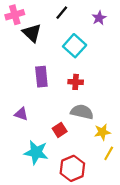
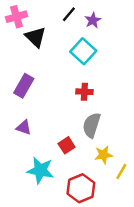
purple star: (99, 18) -> (93, 20), moved
purple rectangle: (41, 77) -> (24, 86), moved, turned 36
gray semicircle: (82, 112) -> (92, 125), turned -85
yellow star: (102, 132) -> (103, 155), moved

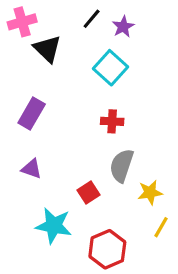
yellow star: (103, 155) -> (150, 192), moved

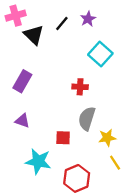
black line: (92, 19) -> (62, 23), moved
cyan square: (111, 68) -> (100, 54), moved
red square: (88, 192) -> (63, 138), turned 35
yellow line: (161, 227) -> (115, 163), turned -63

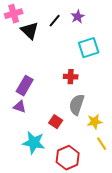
cyan square: (100, 54) -> (89, 48), turned 30
purple rectangle: (22, 81) -> (25, 86), moved
red square: (63, 138) -> (56, 122), turned 32

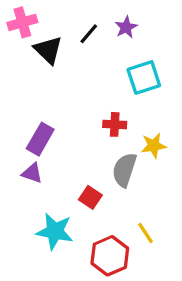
yellow star: (95, 122) -> (154, 146), moved
yellow line: (102, 144) -> (145, 233), moved

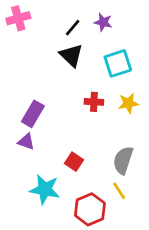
purple star: (126, 27) -> (103, 22), turned -30
black triangle: (48, 50) -> (71, 55), moved
yellow star: (154, 146) -> (128, 103), moved
gray semicircle: (124, 170) -> (123, 160), moved

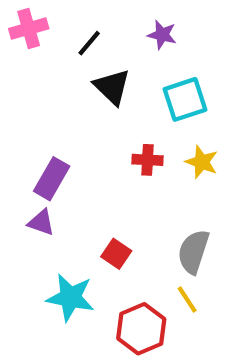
black line: (73, 28) -> (89, 43), moved
yellow star: (128, 103) -> (202, 162), turned 30

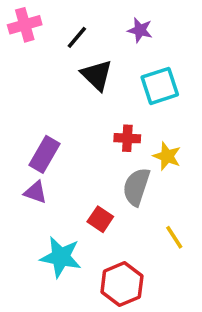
yellow star: (202, 162) -> (167, 156), moved
gray semicircle: (193, 252) -> (136, 187), moved
yellow line: (187, 300) -> (174, 237), moved

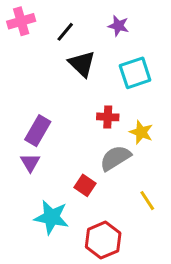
gray semicircle: (136, 187) -> (115, 158), turned 40
purple triangle: (36, 192) -> (30, 163), turned 40

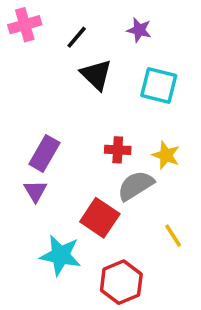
cyan square: (135, 73) -> (159, 85), turned 32
red cross: (108, 117) -> (118, 150), moved
red square: (85, 185) -> (100, 218), size x1.5

